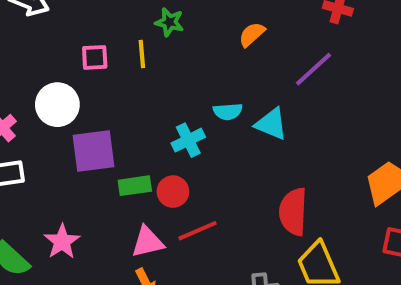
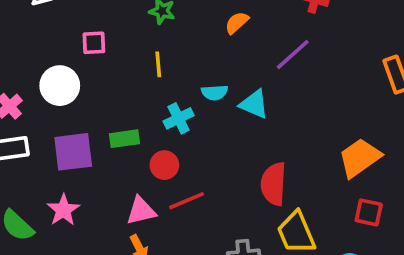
yellow line: (142, 54) -> (158, 64), moved
purple square: (93, 151) -> (73, 152), moved
green rectangle: (135, 186) -> (125, 139), moved

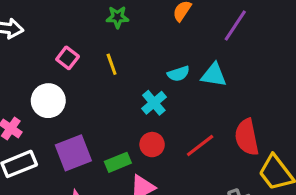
pink square: (94, 43) -> (68, 58), turned -35
yellow line: (158, 64) -> (112, 64), moved
green rectangle: (125, 139) -> (118, 162), moved
red line: (187, 201) -> (200, 146), moved

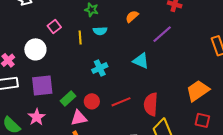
cyan semicircle: (178, 74) -> (100, 31), moved
red circle: (152, 145) -> (92, 101), moved
green rectangle: (118, 162) -> (68, 99), turned -35

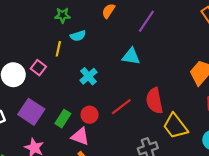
pink square: (54, 26) -> (38, 68), moved
yellow line: (80, 38) -> (58, 49), turned 32
purple square: (42, 86) -> (31, 112), turned -35
pink triangle: (79, 118) -> (80, 137), turned 48

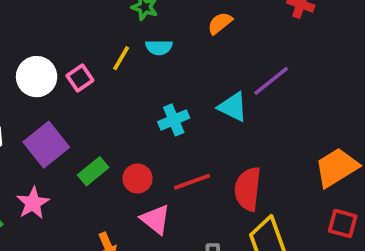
purple line: (146, 21) -> (271, 81), moved
cyan cross: (88, 76) -> (174, 120), moved
pink triangle: (80, 137) -> (155, 219), moved

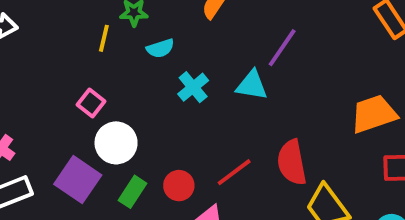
yellow line: (121, 58) -> (104, 38), moved
white circle: (37, 77) -> (116, 143), moved
cyan cross: (174, 120) -> (193, 87), moved
orange trapezoid: (337, 167) -> (374, 114), turned 30

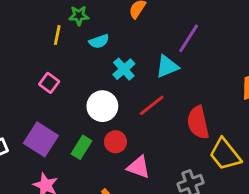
cyan triangle: (252, 85) -> (167, 66), turned -30
white circle: (116, 143) -> (102, 106), moved
red line: (234, 172) -> (152, 105), moved

